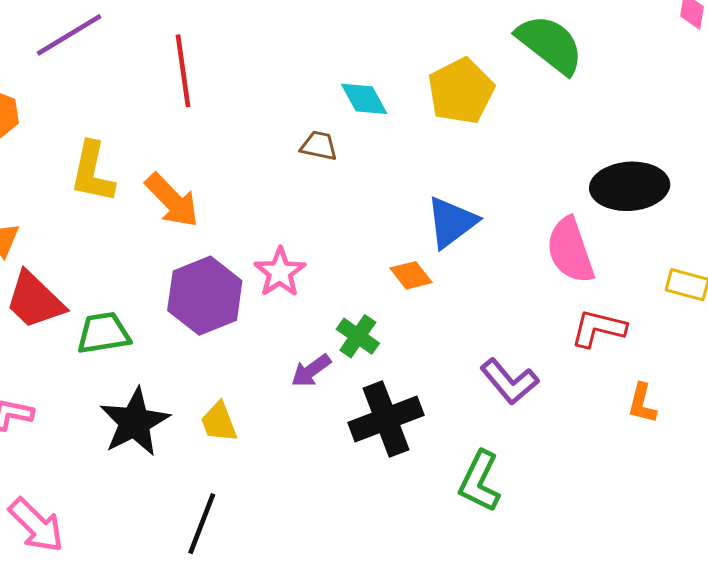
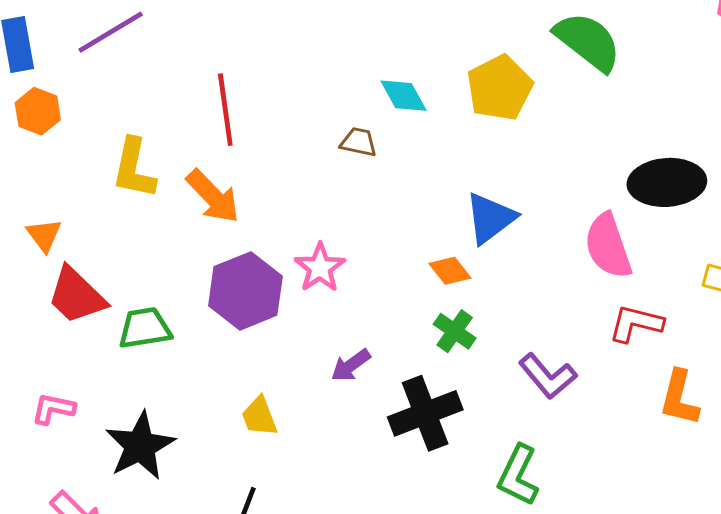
red line: (183, 71) -> (225, 110), moved
green cross: (358, 336) -> (455, 331), moved
orange L-shape: (642, 403) -> (679, 398), size x1.4
black star: (135, 422) -> (140, 446), moved

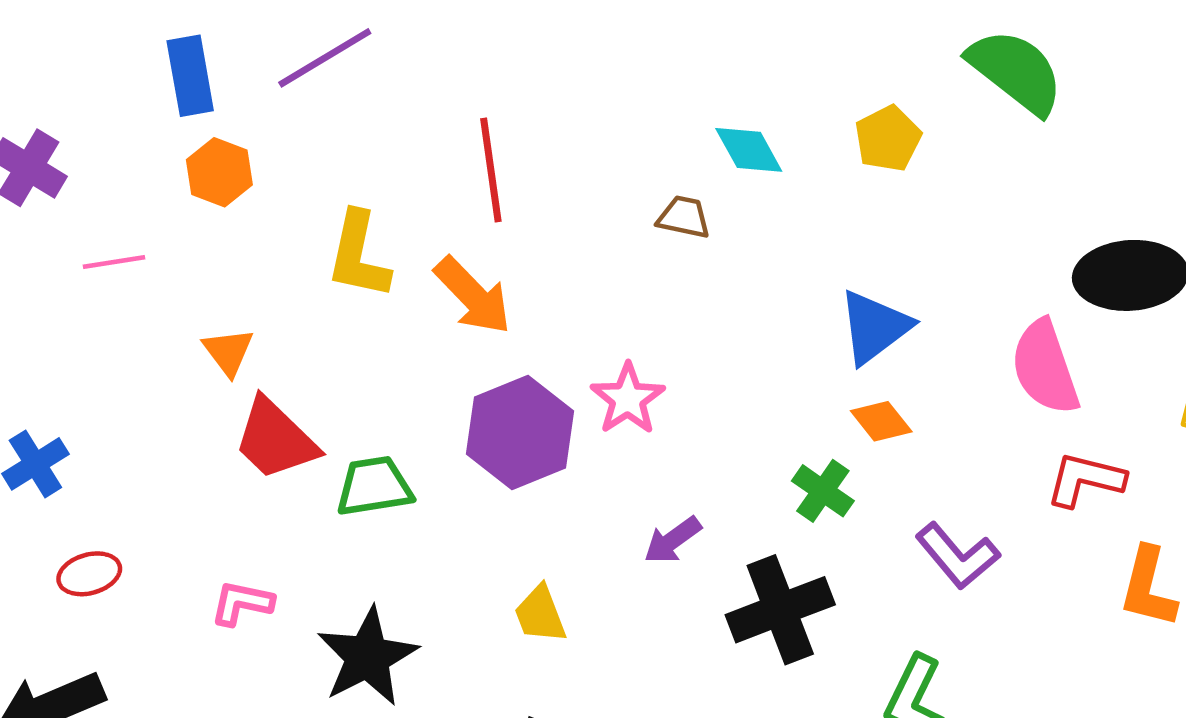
yellow pentagon: (500, 88) -> (888, 139), size x0.7
orange diamond: (450, 271) -> (881, 421), moved

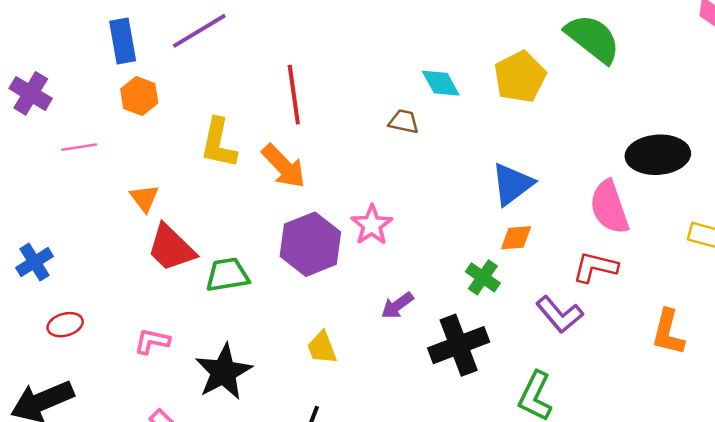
yellow pentagon: (888, 139) -> (520, 77), size x1.4
orange diamond: (881, 421) -> (516, 238), turned -56
red L-shape: (1085, 480) -> (595, 267), moved

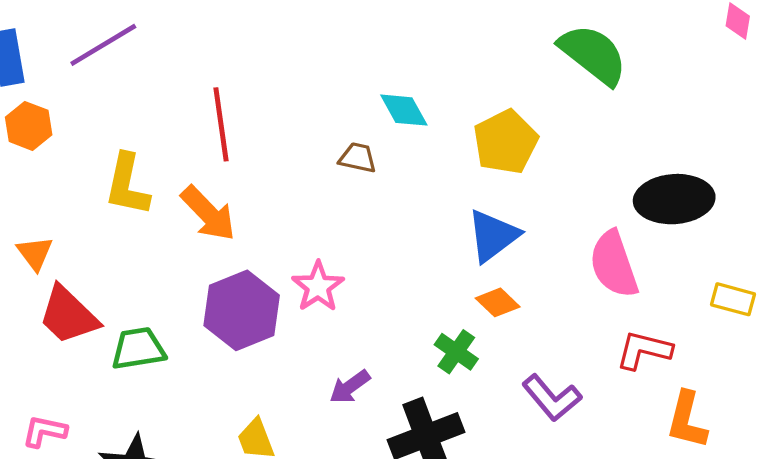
yellow pentagon: (520, 77) -> (506, 142), moved
orange diamond: (516, 238) -> (498, 302), turned 48
red L-shape: (595, 267) -> (644, 350), moved

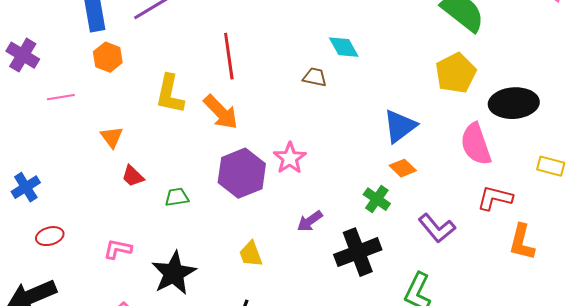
yellow pentagon: (506, 142) -> (456, 73), moved
red trapezoid: (68, 315) -> (133, 176), size x0.6
green trapezoid: (138, 349) -> (177, 197), size x0.7

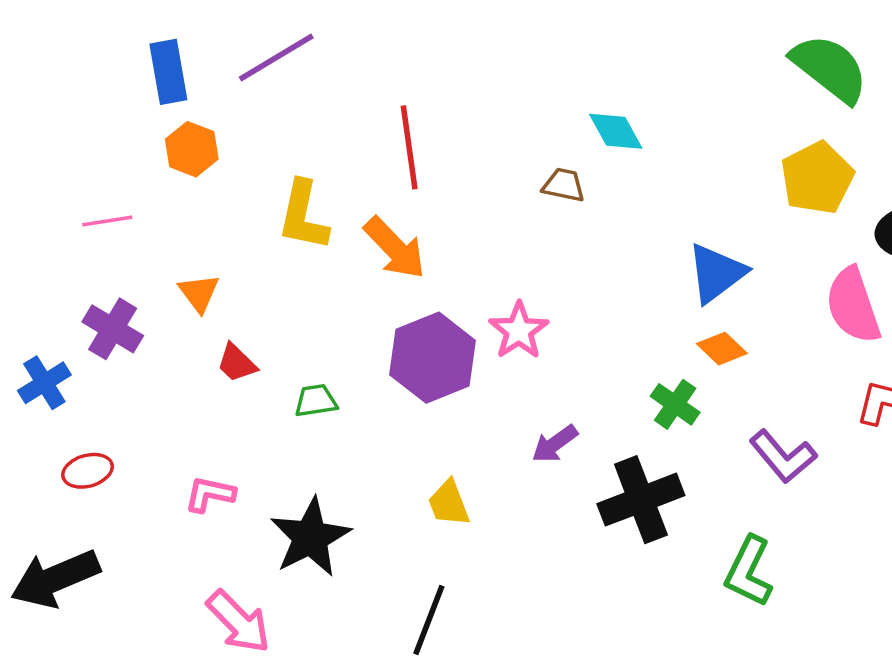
purple cross: (23, 55) -> (113, 329), moved

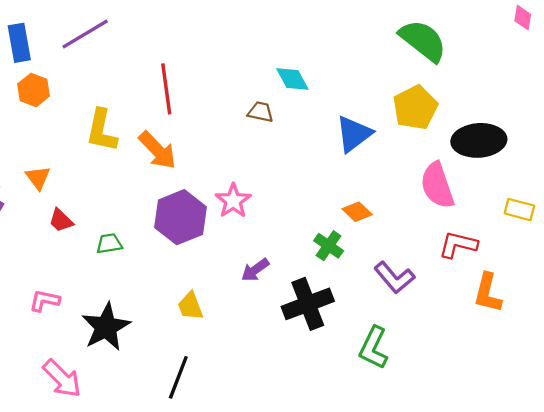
blue triangle: (716, 273) -> (354, 134), moved

